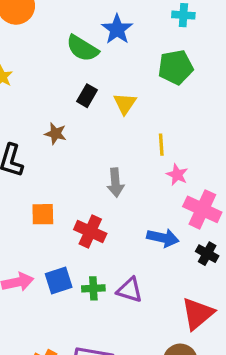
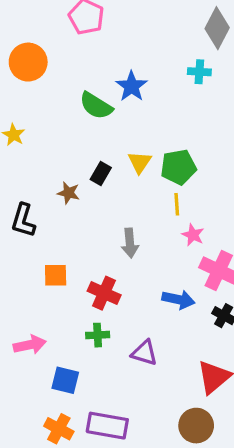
green pentagon: (176, 67) -> (178, 167), moved
black rectangle: (87, 96) -> (101, 174), moved
blue square: (59, 280) -> (65, 380), moved, turned 32
green cross: (93, 288) -> (98, 335), moved

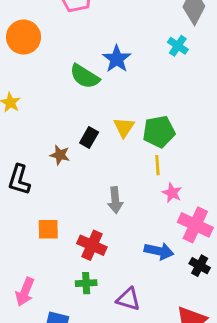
cyan cross: (199, 72) -> (178, 46), turned 30
pink arrow: (30, 345) -> (25, 292), turned 124

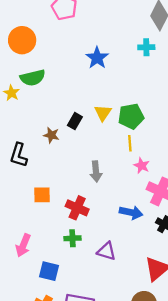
cyan cross: (178, 46) -> (146, 47), turned -35
green semicircle: (85, 76) -> (33, 78), moved, turned -45

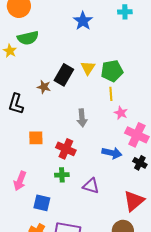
black rectangle: (75, 121) -> (64, 75), size x1.5

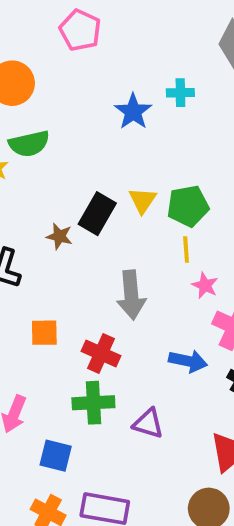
cyan cross: (125, 12) -> (180, 93), moved
gray arrow: (82, 118) -> (131, 295), size x1.4
green cross: (62, 175) -> (93, 403), size x1.5

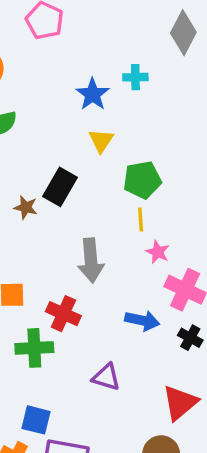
yellow triangle: (143, 200) -> (101, 141), moved
green cross: (93, 403) -> (34, 348), moved
blue square: (56, 456) -> (36, 420), moved

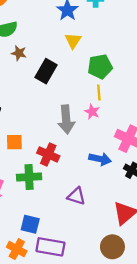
brown star: (26, 207) -> (19, 53), moved
pink star: (158, 252) -> (92, 112), moved

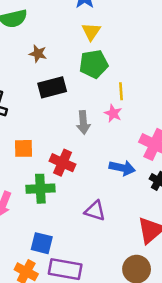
brown star: (19, 53) -> (38, 54), moved
green pentagon: (100, 67) -> (94, 64), moved
black rectangle: (46, 71) -> (52, 87), moved, turned 45
gray arrow: (66, 120) -> (83, 122), size x0.7

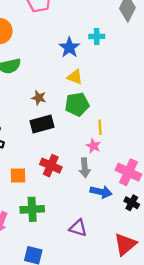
yellow triangle: (91, 32) -> (75, 77), turned -42
brown star: (38, 54) -> (39, 98), moved
gray arrow: (83, 122) -> (85, 168), moved
red cross: (63, 163) -> (51, 166), moved

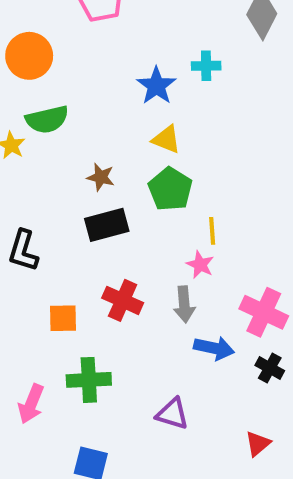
green pentagon: (77, 104) -> (170, 189), turned -30
red triangle: (125, 244) -> (258, 444), size x0.6

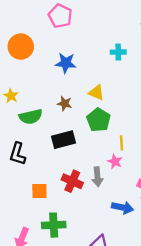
blue star: (156, 86) -> (66, 63), moved, turned -30
green semicircle: (47, 119) -> (31, 117), moved
brown star: (101, 177) -> (65, 103), moved
gray arrow: (184, 304) -> (97, 177), moved

